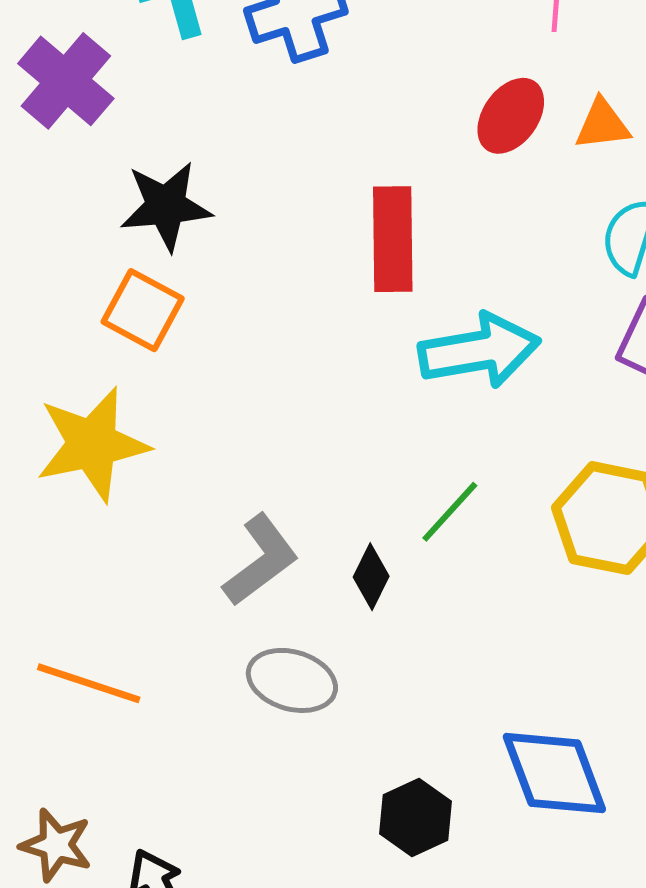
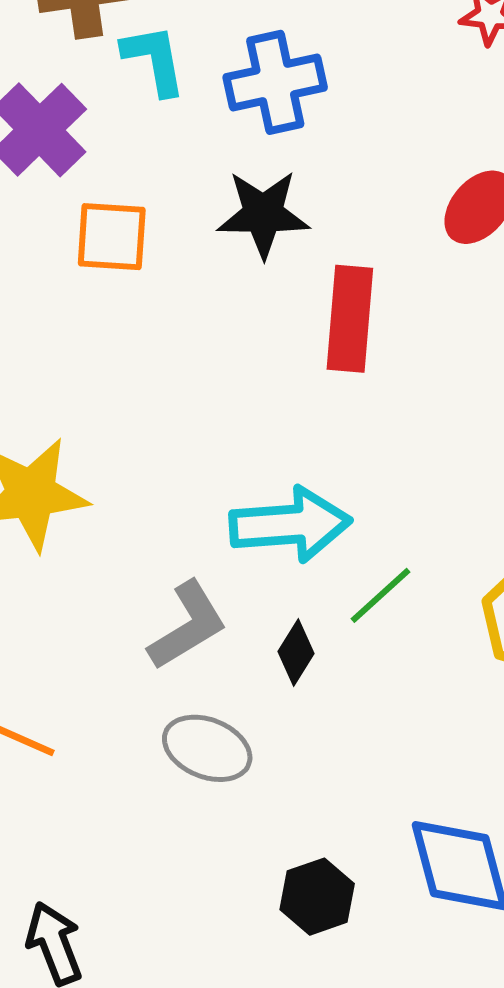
black star: (166, 206) -> (263, 214), moved
orange square: (143, 310) -> (112, 237), moved, turned -30
cyan arrow: (479, 351) -> (290, 525), moved

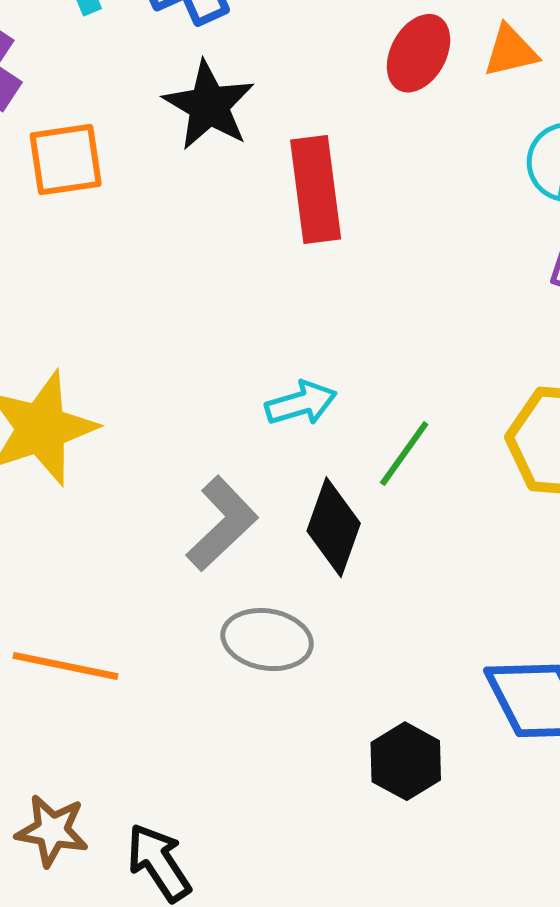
black star: (263, 214) -> (209, 105), turned -30
cyan arrow: (290, 525) -> (301, 403), size x0.6
black diamond: (296, 652) -> (334, 527), size x1.5

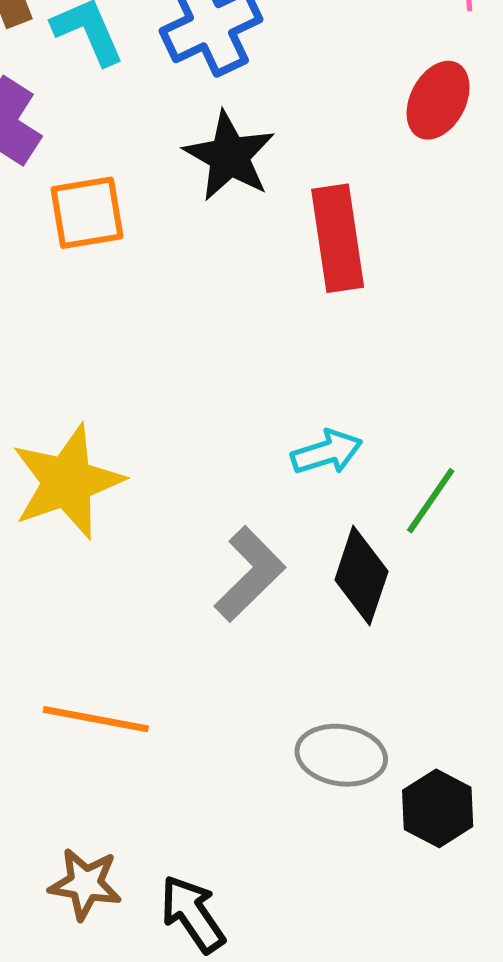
gray ellipse: (267, 640) -> (341, 755), moved

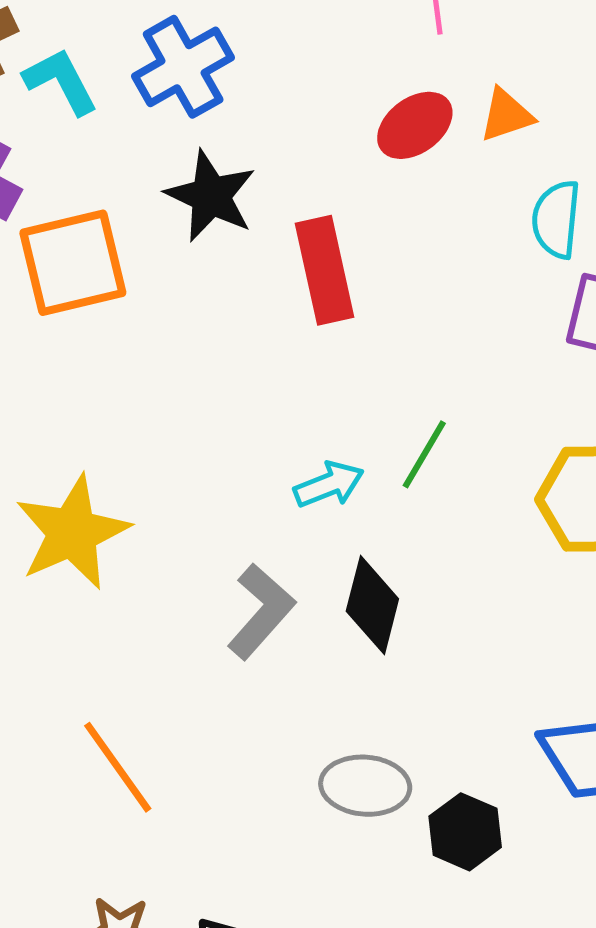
red ellipse: (438, 100) -> (415, 125), turned 30
orange square: (87, 213) -> (73, 263), size x1.4
green line: (431, 501) -> (424, 454), moved
orange line: (96, 719) -> (118, 767), turned 48

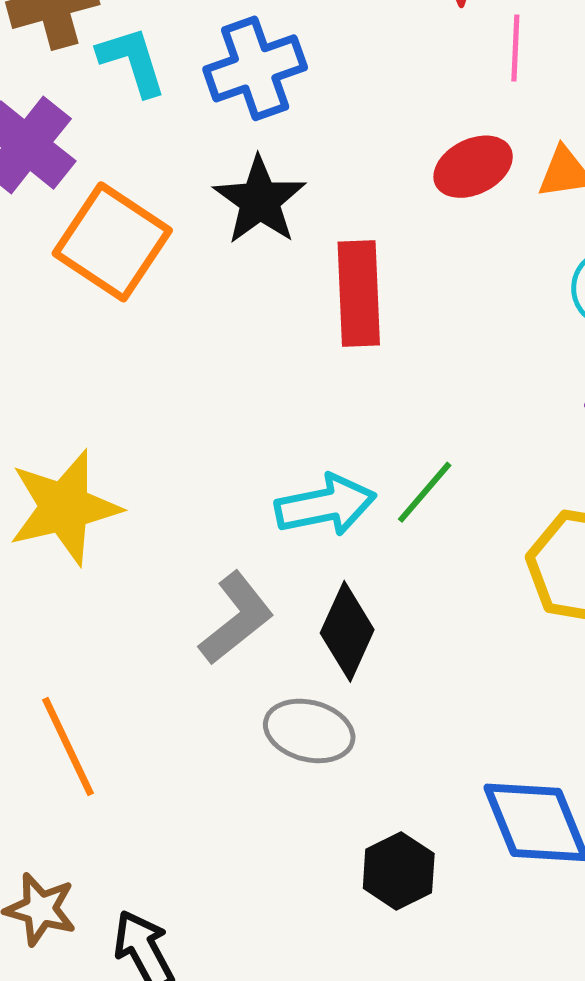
orange square: (73, 263) -> (112, 242), turned 37
cyan arrow: (329, 484) -> (326, 505), size x1.4
gray ellipse: (365, 786) -> (309, 731), moved

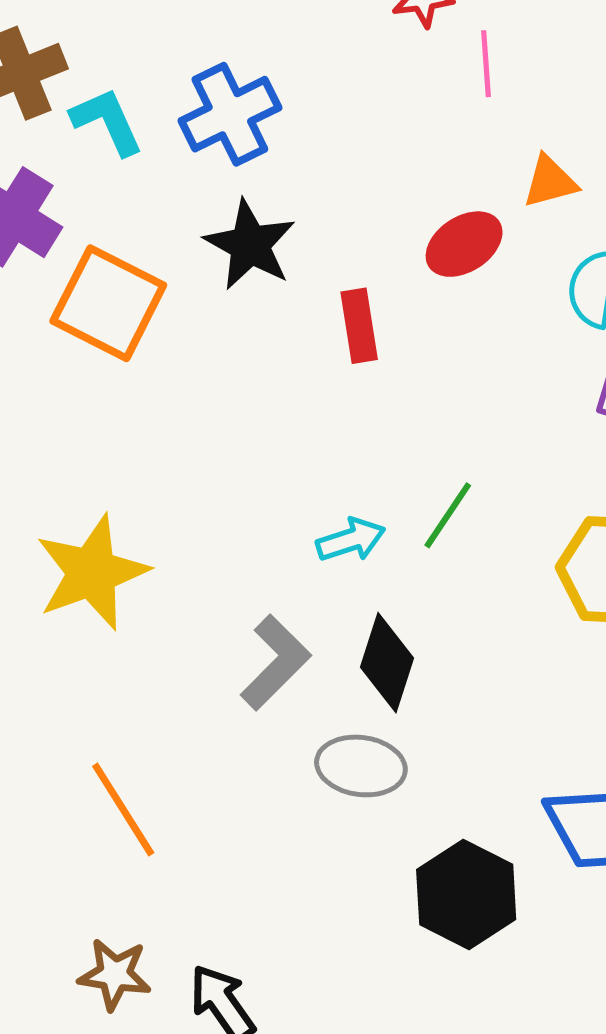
red ellipse: (473, 167) -> (464, 244), moved
red rectangle: (359, 293) -> (359, 326), size x0.7
cyan arrow: (326, 505) -> (351, 540), size x0.7
black hexagon: (399, 871) -> (466, 895), size x1.4

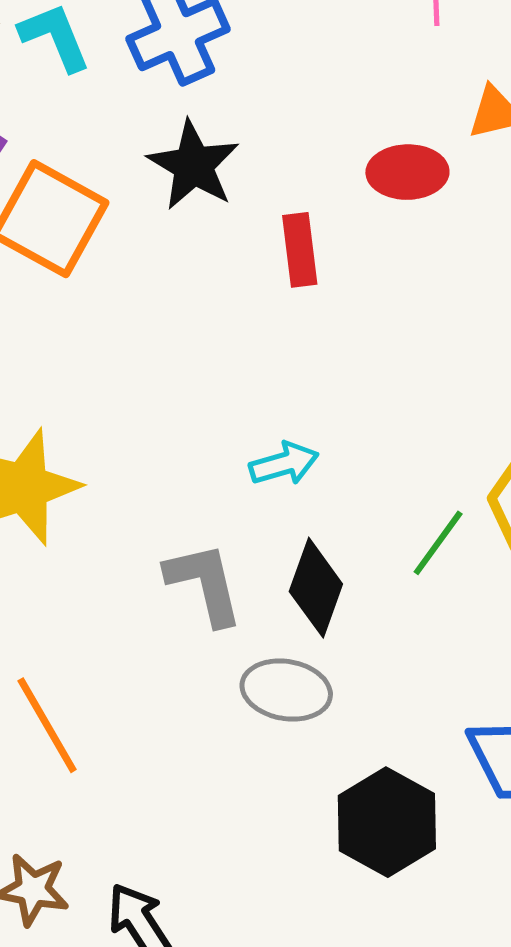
red ellipse: (464, 244) -> (407, 172), turned 30
green line: (448, 515) -> (438, 543), moved
gray L-shape: (275, 662) -> (204, 584), turned -60

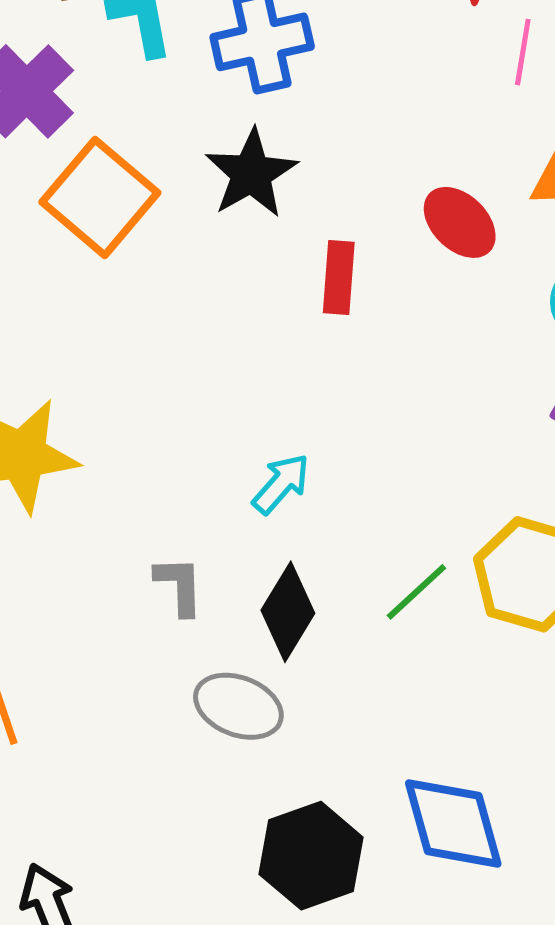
red ellipse: (407, 172) -> (460, 222), turned 34
cyan arrow: (284, 464) -> (281, 484), turned -44
gray L-shape: (204, 584) -> (179, 586), size x0.7

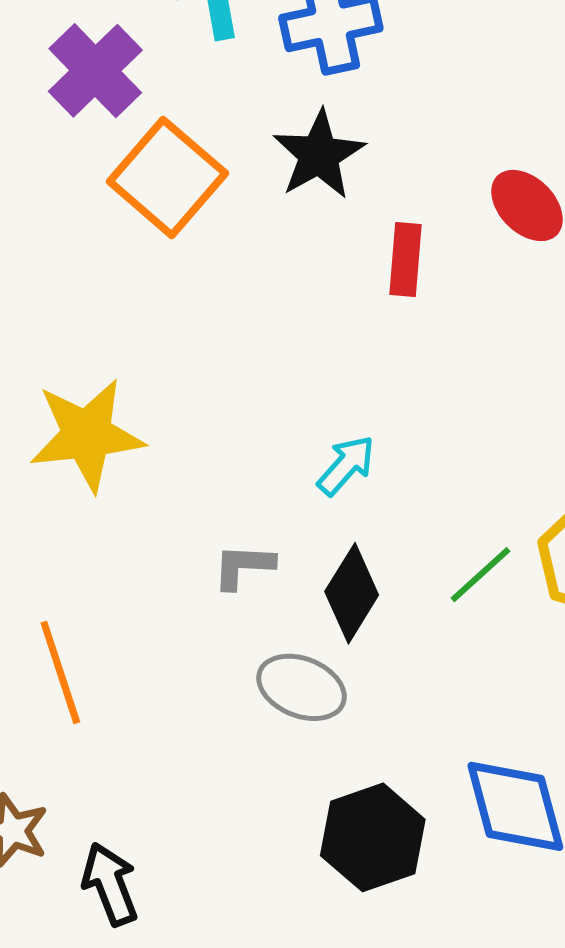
gray L-shape: (179, 586) -> (243, 566), turned -86

